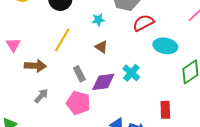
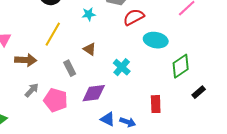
brown triangle: (101, 47) -> (90, 49), moved
purple diamond: (103, 82) -> (94, 93), moved
pink pentagon: (78, 103) -> (56, 100), moved

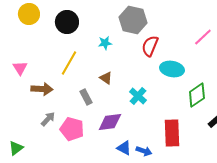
red semicircle: (134, 17) -> (150, 46), turned -40
red rectangle: (156, 104) -> (172, 133), size x1.5

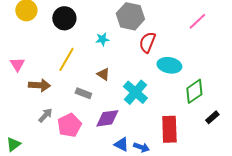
pink line: (203, 37) -> (197, 21), moved
cyan cross: (138, 96) -> (135, 92), size x1.4
gray rectangle: (86, 97) -> (83, 93), turned -42
pink pentagon: (72, 129) -> (69, 125), turned 30

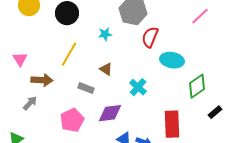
cyan cross: (135, 92) -> (138, 87), size x0.7
gray arrow: (45, 115) -> (30, 103), moved

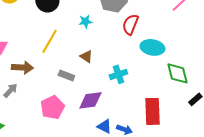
green diamond: (197, 86) -> (177, 73), turned -70
cyan cross: (138, 87) -> (118, 74), turned 30

